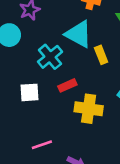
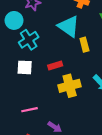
cyan cross: (50, 57) -> (29, 40), moved
yellow cross: (89, 109) -> (70, 86), turned -30

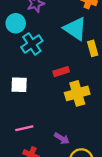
white square: (25, 67) -> (19, 85), moved
pink line: (29, 110) -> (24, 128), moved

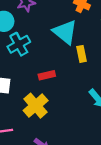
yellow cross: (77, 93) -> (36, 106), moved, turned -30

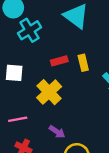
yellow rectangle: (81, 54) -> (83, 63), moved

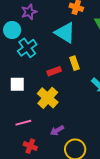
yellow rectangle: (83, 63) -> (74, 63), moved
purple arrow: (57, 132) -> (57, 130), turned 120

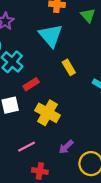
cyan triangle: (65, 33) -> (51, 36), turned 30
red rectangle: (54, 71) -> (31, 84), moved

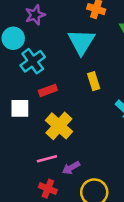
pink line: (26, 147) -> (47, 159), moved
red cross: (40, 171) -> (48, 189), moved

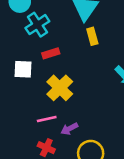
yellow rectangle: (94, 81) -> (92, 36), moved

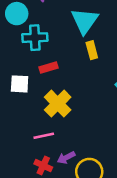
cyan cross: (37, 25) -> (35, 38), turned 30
purple arrow: (69, 129) -> (66, 158), moved

